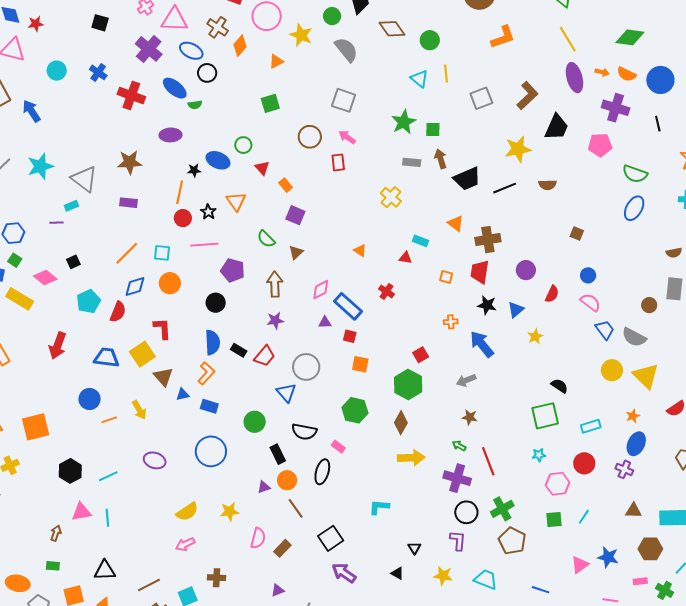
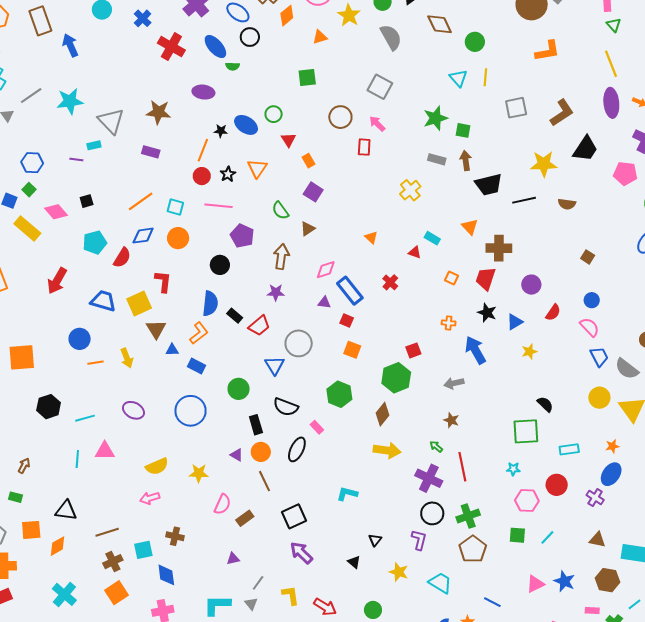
purple triangle: (264, 487) -> (237, 455), turned 40
pink triangle: (81, 512) -> (105, 451), moved

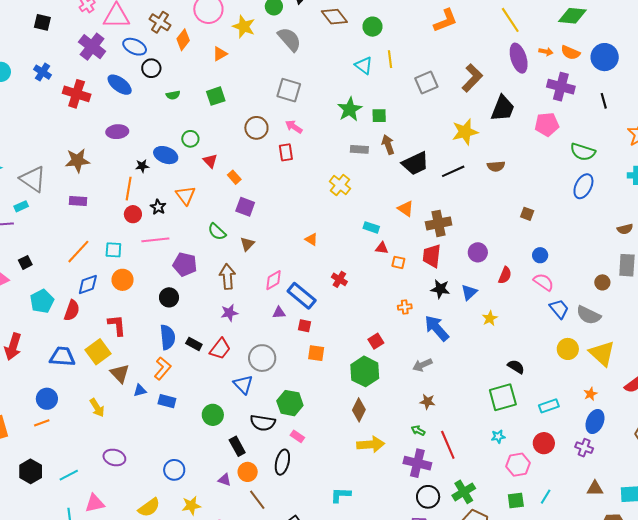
green semicircle: (233, 66) -> (173, 95), moved
red triangle: (415, 252) -> (382, 248), moved
orange line: (96, 363) -> (42, 423), moved
green hexagon: (339, 394) -> (290, 403), moved
blue circle: (191, 411) -> (174, 470), moved, size x0.7

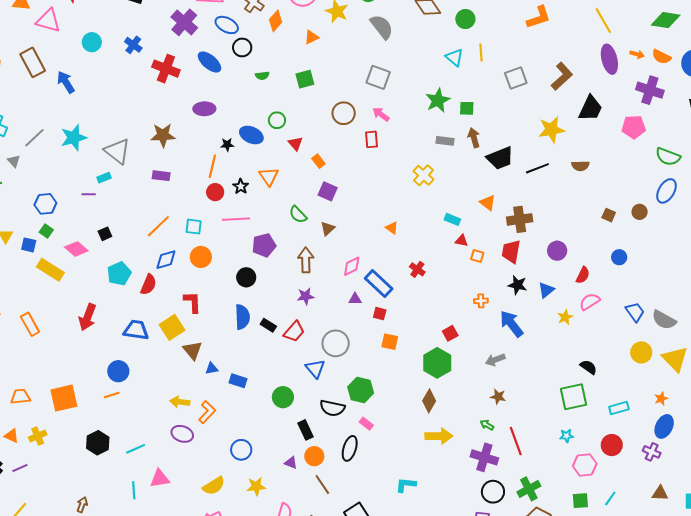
purple pentagon: (185, 264) -> (264, 245), turned -30
pink semicircle: (544, 282) -> (590, 302), moved, turned -70
brown circle: (602, 282) -> (640, 212), moved
orange L-shape: (163, 368) -> (207, 412), moved
yellow arrow: (97, 408) -> (180, 402), moved, turned 126

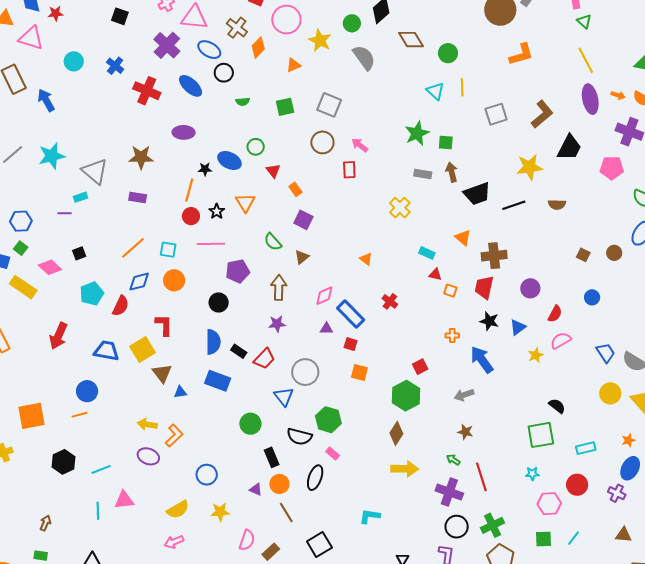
gray square: (378, 77) -> (329, 105), moved
blue rectangle: (238, 381) -> (218, 381), moved, size x1.4

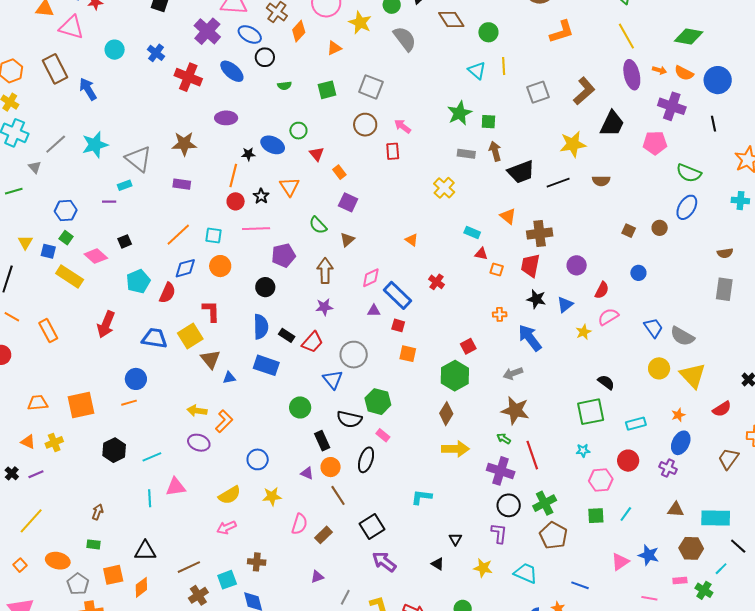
brown star: (465, 432) -> (515, 410), size x1.8

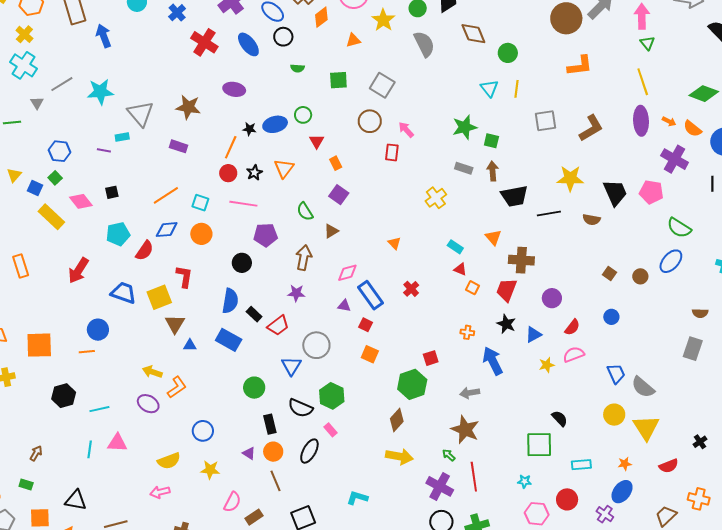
black trapezoid: (612, 124) -> (615, 193), moved, turned -60
blue ellipse: (273, 145) -> (275, 124), turned -50

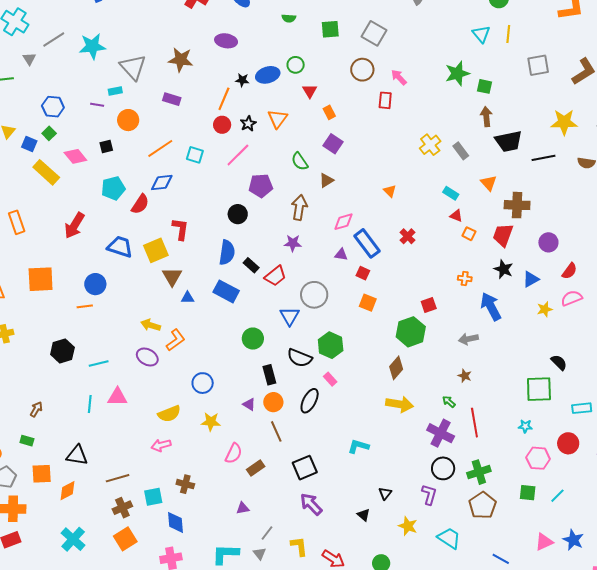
gray rectangle: (464, 168) -> (461, 151), moved, turned 36
pink line: (243, 204) -> (238, 155), turned -52
orange circle: (201, 234) -> (128, 120), moved
orange square: (39, 345) -> (41, 279), moved
brown star: (465, 430) -> (465, 376), size x0.5

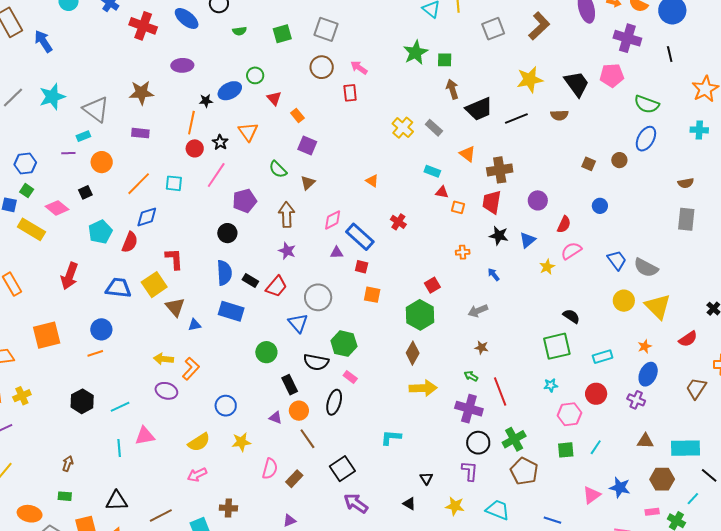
purple star: (293, 243) -> (287, 251), turned 30
blue arrow: (491, 306) -> (494, 275), size x0.5

